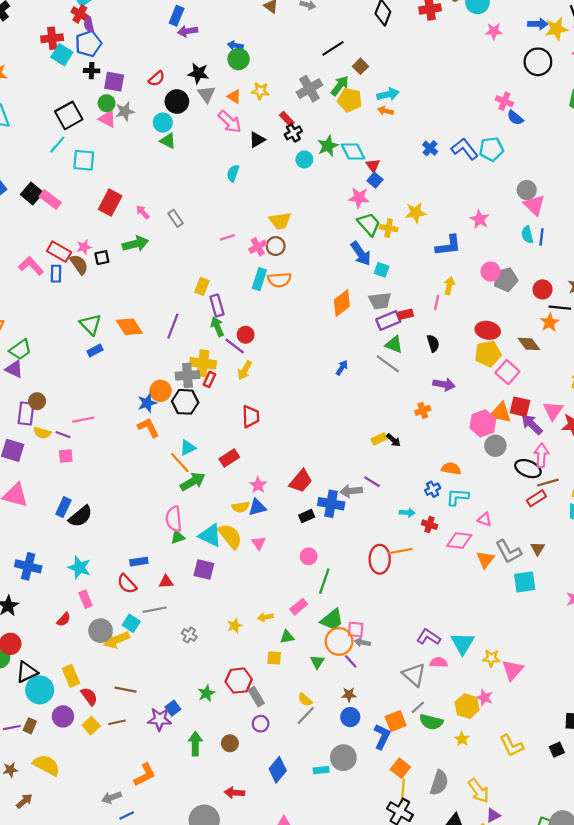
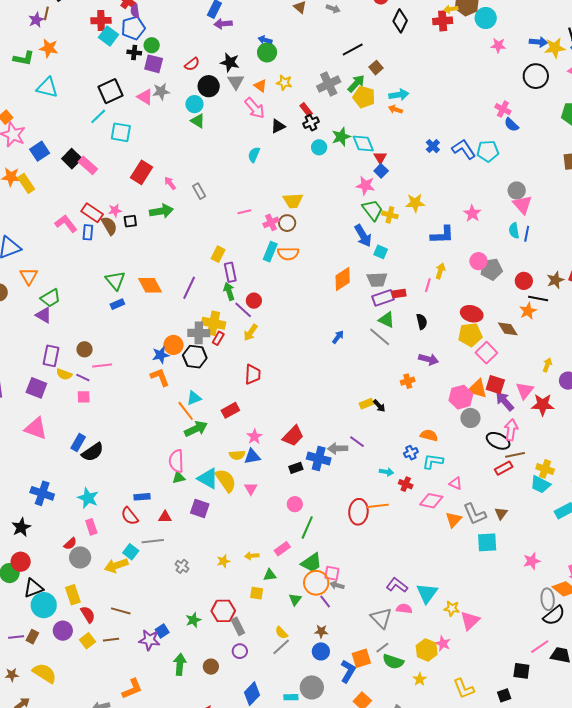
green circle: (107, 103) -> (152, 45), moved
brown circle: (37, 401) -> (85, 349), moved
gray circle: (101, 631) -> (80, 557), moved

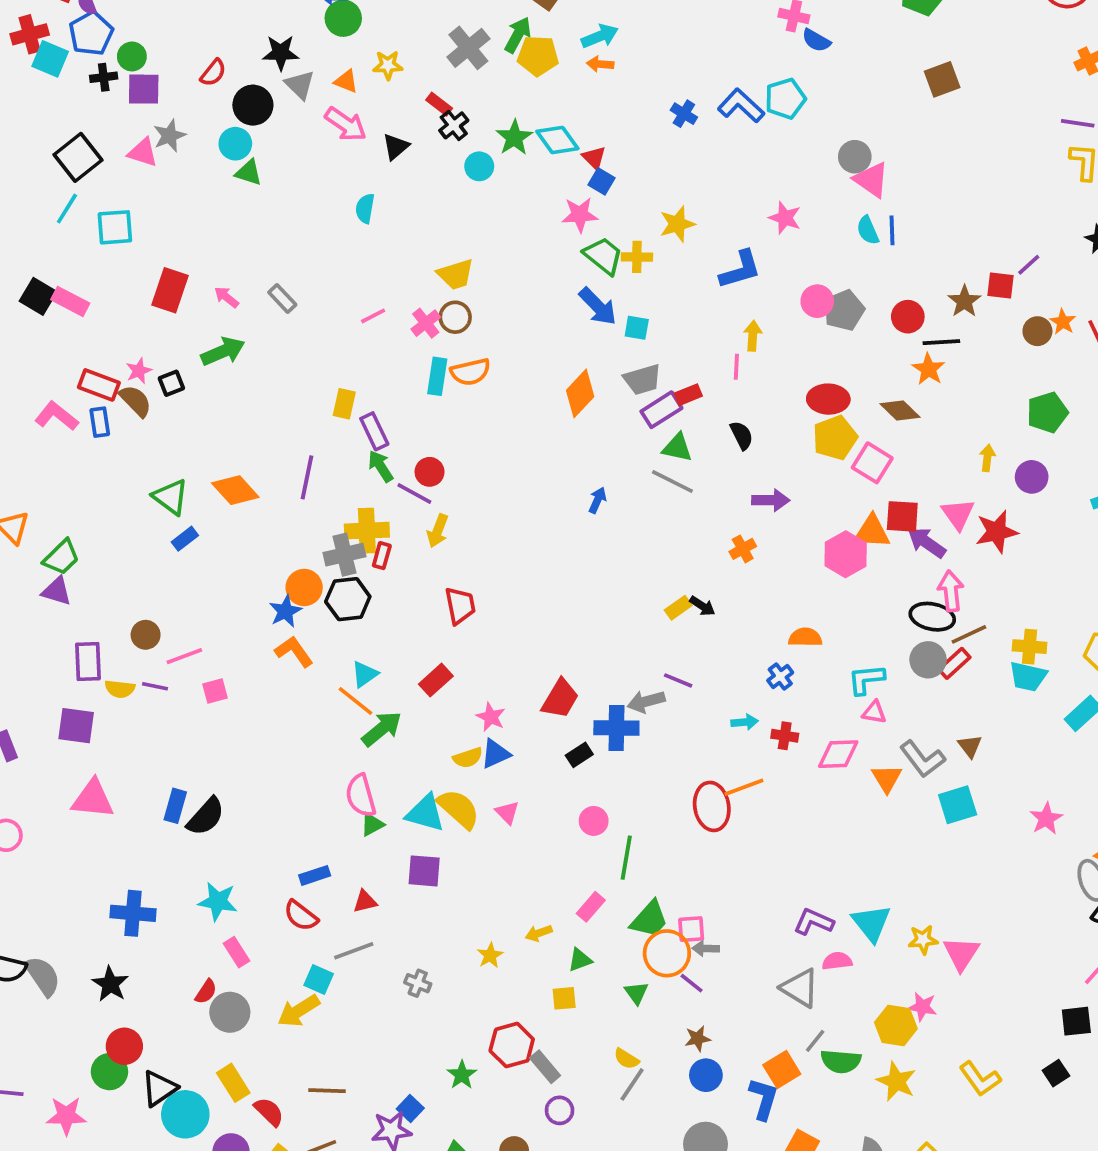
pink square: (84, 397) -> (215, 691), moved
gray circle: (470, 418) -> (928, 660), moved
cyan L-shape: (433, 461) -> (866, 679), moved
yellow star: (420, 679) -> (896, 1081), size x1.5

